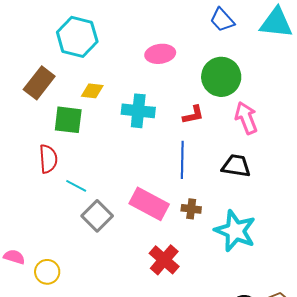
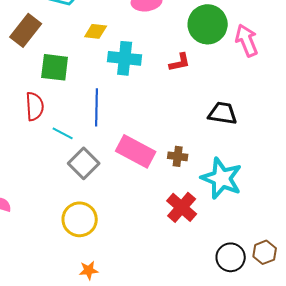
yellow diamond: (92, 91) -> (96, 31), moved
pink arrow: (246, 118) -> (247, 40), moved
blue line: (182, 160) -> (97, 107), moved
red cross: (164, 260) -> (182, 207), moved
yellow circle: (47, 272) -> (80, 219), moved, size x1.4

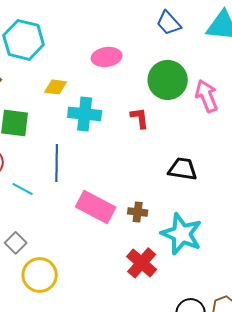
red L-shape: (180, 62) -> (140, 118), turned -85
gray square: (84, 163) -> (16, 243), moved, size x0.7

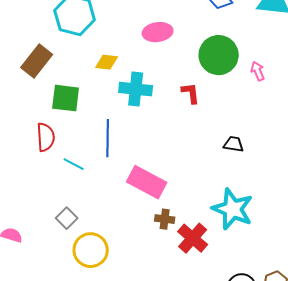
pink arrow: (207, 96) -> (258, 71), size x0.6
black trapezoid: (183, 169) -> (234, 144), size x0.7
brown cross: (138, 212) -> (165, 219), moved

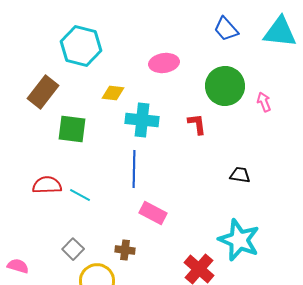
red semicircle: (46, 137) -> (47, 185), moved, turned -88
blue line: (108, 138) -> (134, 169), moved
pink rectangle: (147, 182) -> (153, 213), size x0.7
brown cross: (165, 219) -> (125, 250), moved

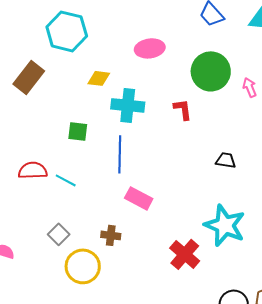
green square: (72, 129) -> (78, 131), moved, size x0.7

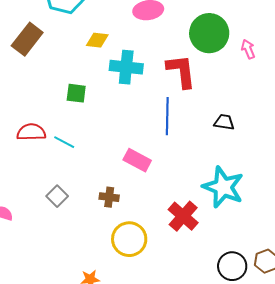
red L-shape: (183, 109) -> (181, 71), size x1.6
blue line: (120, 154) -> (167, 116), moved
yellow circle: (83, 266) -> (129, 239), moved

